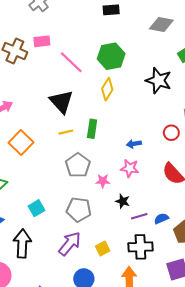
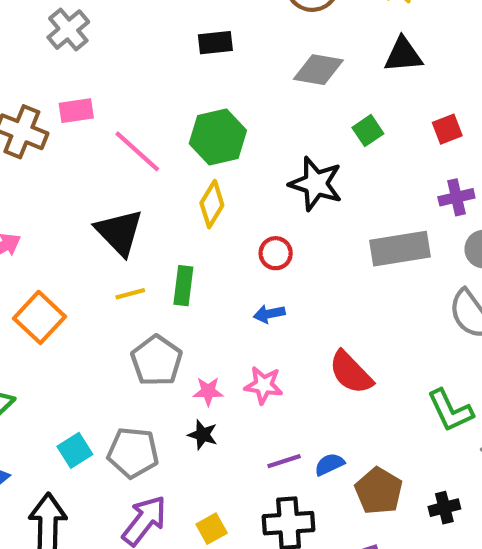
red circle: (171, 133) -> (276, 253), moved
pink star: (130, 168) -> (264, 385), moved
black star: (123, 201) -> (203, 435), moved
gray pentagon: (79, 209) -> (133, 453), moved

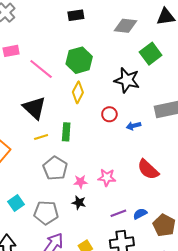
green square: (368, 131) -> (151, 54), size x1.5
blue arrow: (269, 314) -> (134, 126), moved
cyan square: (75, 450) -> (16, 203), moved

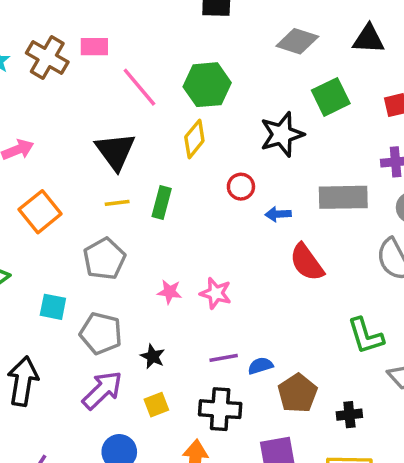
black star: (127, 80) -> (282, 134), turned 30
gray pentagon: (55, 168) -> (104, 259), moved
red semicircle: (148, 169) -> (307, 262), moved
cyan square: (16, 203) -> (53, 307), turned 35
black star: (79, 203) -> (153, 356), moved

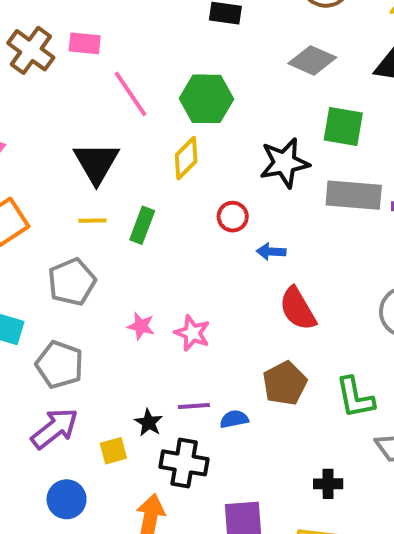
green square: (331, 97) -> (343, 127), turned 30
gray rectangle: (343, 197) -> (354, 195), moved
black star: (153, 356) -> (149, 422), moved
brown pentagon: (298, 393) -> (285, 383), moved

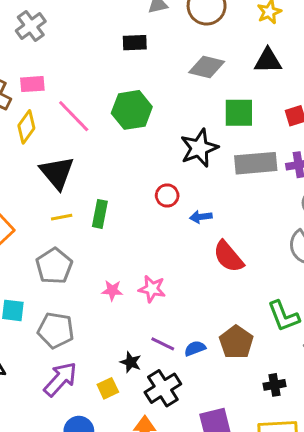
yellow diamond: (186, 158) -> (26, 127), moved
brown pentagon: (285, 383) -> (236, 342), moved
purple line: (194, 406) -> (163, 344), turned 40
black cross: (184, 463) -> (163, 388), turned -32

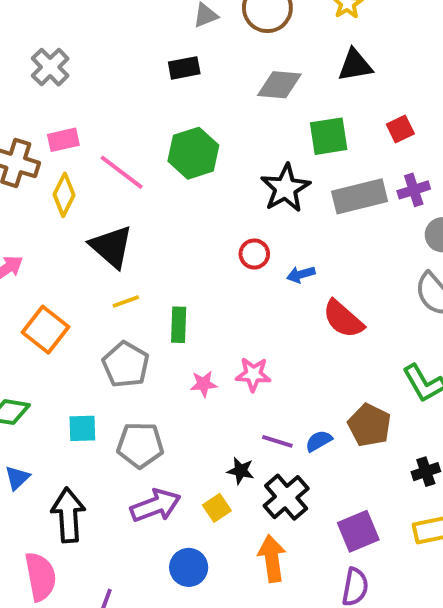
green rectangle: (100, 214) -> (179, 325), moved
purple arrow: (60, 379) -> (155, 506), turned 36

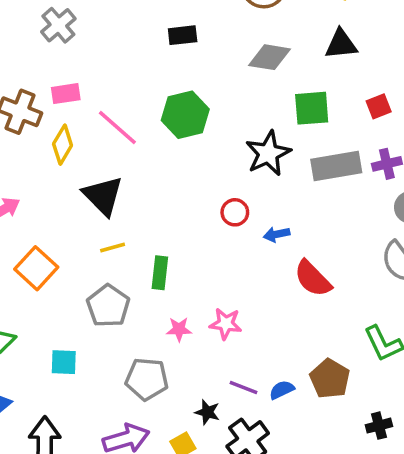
gray pentagon: (140, 445) -> (147, 379), moved

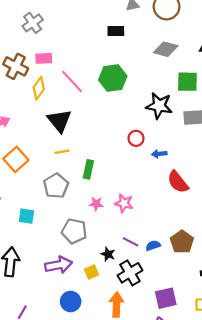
gray cross: (58, 25) -> (33, 23), moved
black star: (268, 153) -> (159, 106), turned 30

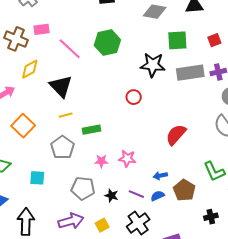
yellow diamond: (39, 88) -> (30, 69), moved, turned 30
blue arrow: (159, 154) -> (160, 176), moved
green rectangle: (88, 169) -> (91, 130), turned 72
red semicircle: (178, 182) -> (176, 135), turned 85
black star: (108, 254) -> (111, 196), moved

